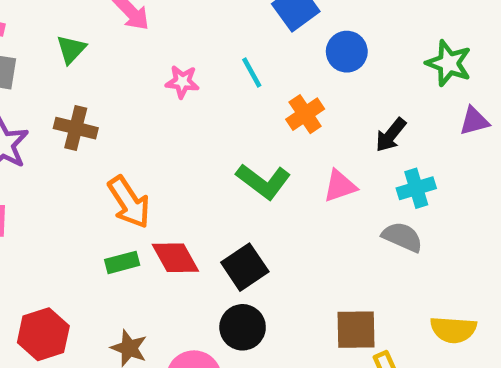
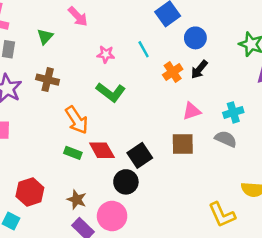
black arrow: (391, 135) -> (199, 69), moved
green L-shape: (263, 181) -> (111, 92), moved
green rectangle: (122, 262) -> (73, 153), turned 36
black circle: (243, 327) -> (126, 182), moved
brown square: (356, 330) -> (183, 144), moved

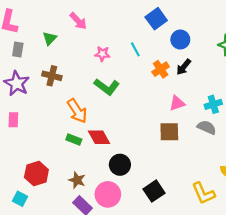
black square: (140, 155) -> (154, 191), moved

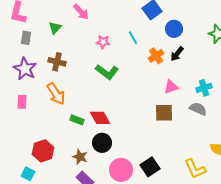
orange arrow: (77, 111) -> (56, 94), moved
black circle: (120, 165) -> (102, 143), moved
pink circle: (108, 194) -> (121, 170), moved

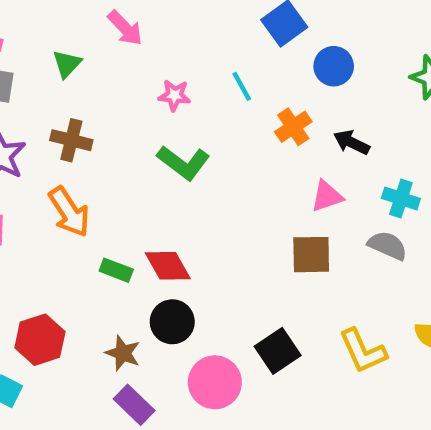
black arrow: (177, 54) -> (352, 142), moved, turned 77
cyan cross: (204, 88) -> (401, 198), turned 35
black square: (150, 167) -> (278, 351), moved
yellow L-shape: (195, 169) -> (363, 351), moved

